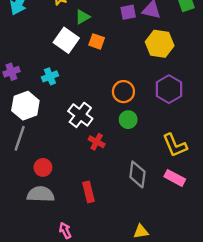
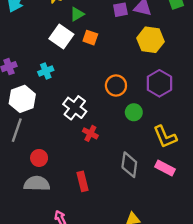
green circle: (128, 120) -> (134, 112), moved

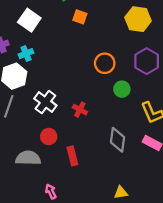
white square: (61, 36) -> (29, 20), moved
cyan cross: (46, 71) -> (26, 54), moved
white cross: (75, 108) -> (45, 102), moved
red circle: (39, 158) -> (49, 137), moved

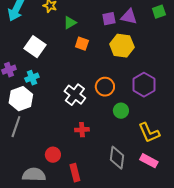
yellow hexagon: (138, 19) -> (122, 46), moved
white cross: (45, 102) -> (75, 95), moved
red cross: (80, 110) -> (82, 130), turned -32

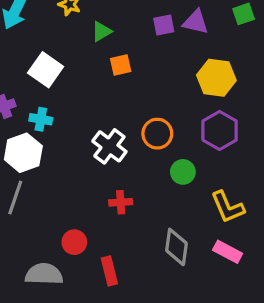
orange square: (82, 44) -> (121, 65), turned -32
yellow hexagon: (122, 46) -> (216, 78), moved
cyan cross: (32, 78) -> (41, 119), turned 32

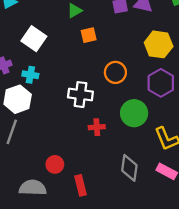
orange circle: (157, 134) -> (115, 72), moved
white cross: (109, 146) -> (80, 95), turned -30
green circle: (183, 172) -> (134, 113), size x1.5
red cross: (121, 202) -> (97, 127), moved

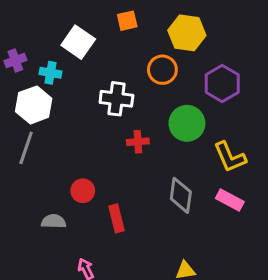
white square: (34, 39) -> (78, 42), moved
yellow hexagon: (159, 44) -> (187, 33), moved
gray semicircle: (33, 188) -> (54, 221), size x0.7

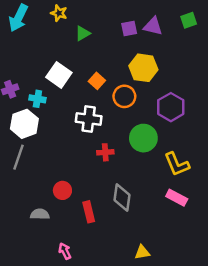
orange square: (127, 21) -> (97, 81), moved, turned -35
gray diamond: (181, 195) -> (122, 198), moved

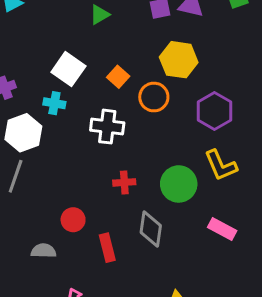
cyan cross: (37, 99) -> (54, 103), moved
green circle: (143, 138) -> (179, 184), moved
red cross: (105, 152) -> (124, 182), moved
yellow L-shape: (177, 164) -> (221, 165), moved

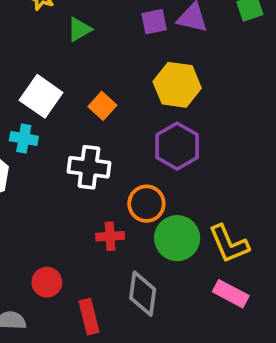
orange circle: (154, 97) -> (146, 204), moved
purple hexagon: (214, 111) -> (177, 146), moved
yellow L-shape: (221, 165) -> (229, 244), moved

